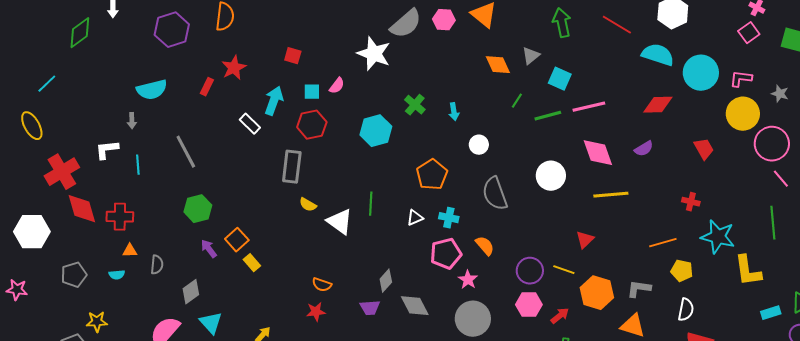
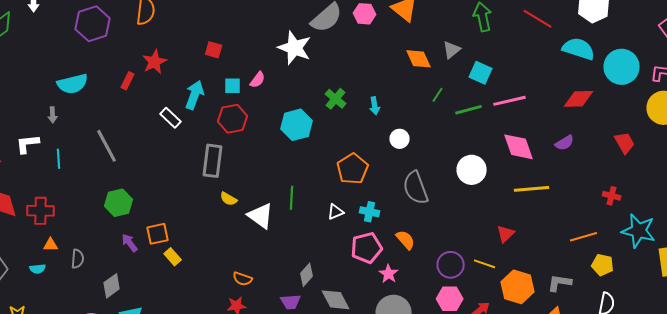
orange square: (237, 240) -> (158, 234), turned 30

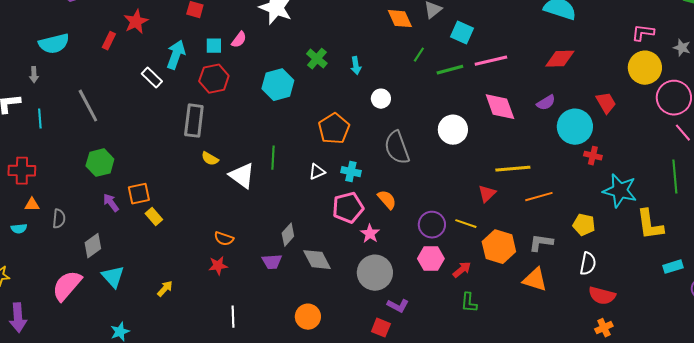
cyan circle: (622, 67) -> (575, 127), moved
yellow line: (532, 189) -> (513, 169), moved
orange line: (584, 237) -> (539, 197), moved

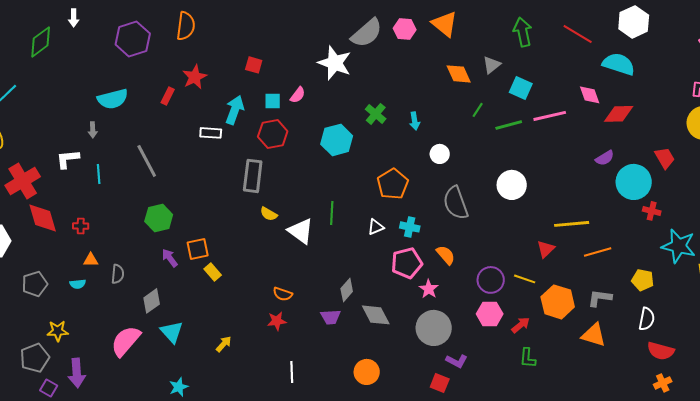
white rectangle: (152, 78) -> (211, 133), turned -40
pink diamond: (500, 107) -> (590, 95), moved, size x0.7
red cross: (22, 171) -> (81, 226), size x0.6

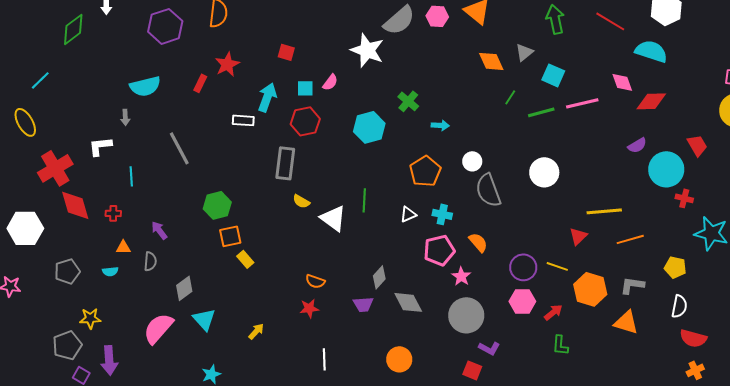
cyan arrow: (415, 121) -> (440, 125), moved, turned -78
white circle: (440, 154) -> (472, 161), moved
cyan line: (99, 174) -> (131, 176), moved
green hexagon: (159, 218) -> (217, 205), moved
purple arrow: (170, 258) -> (159, 230), moved

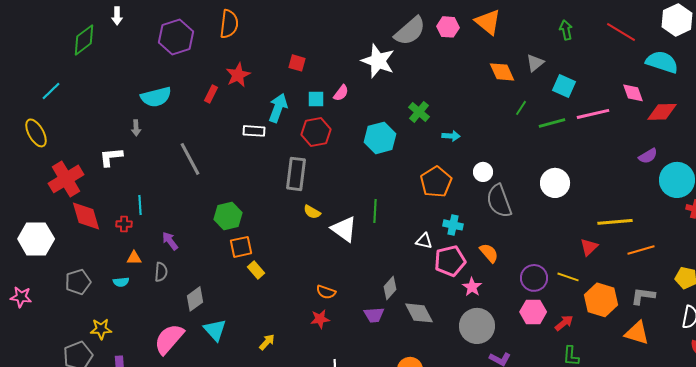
green arrow: (555, 19) -> (566, 30), size x0.7
cyan line: (131, 176) -> (140, 205), moved
white triangle: (408, 214) -> (424, 241), moved, turned 36

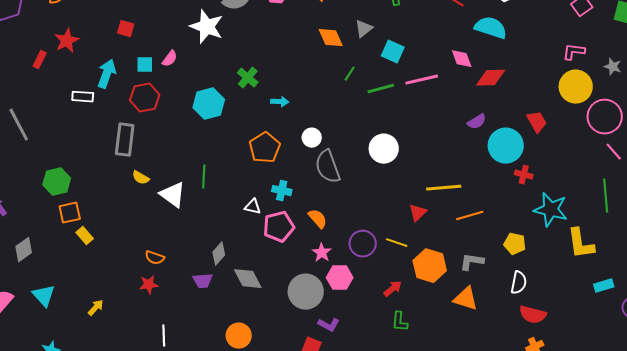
pink star: (472, 287) -> (322, 253), moved
gray diamond: (195, 299) -> (24, 250), moved
pink hexagon: (533, 312) -> (340, 278), moved

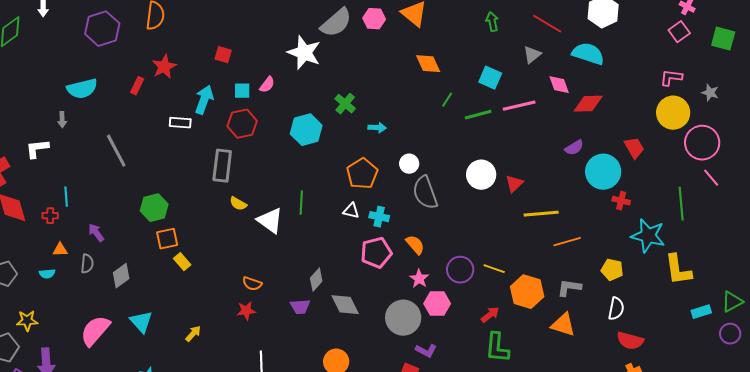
gray triangle: (364, 29) -> (532, 55), moved
green line: (606, 196) -> (681, 204), moved
white triangle: (253, 207) -> (351, 211), moved
red triangle: (418, 213) -> (514, 184), moved
green L-shape: (400, 322) -> (497, 348), size x1.5

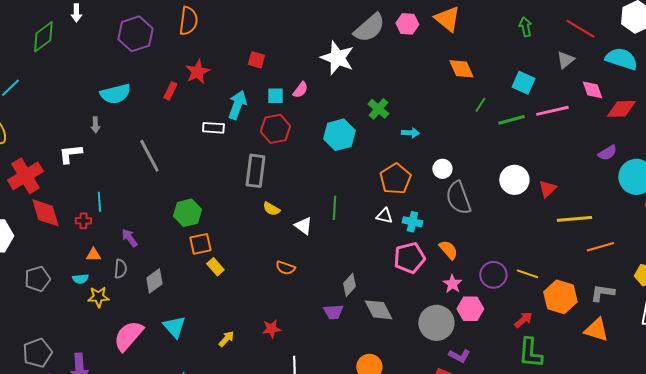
white triangle: (270, 221) -> (303, 226), size x0.7
orange semicircle: (252, 284) -> (285, 268), moved
red star: (246, 311) -> (271, 329), moved
yellow star: (27, 321) -> (98, 297), moved

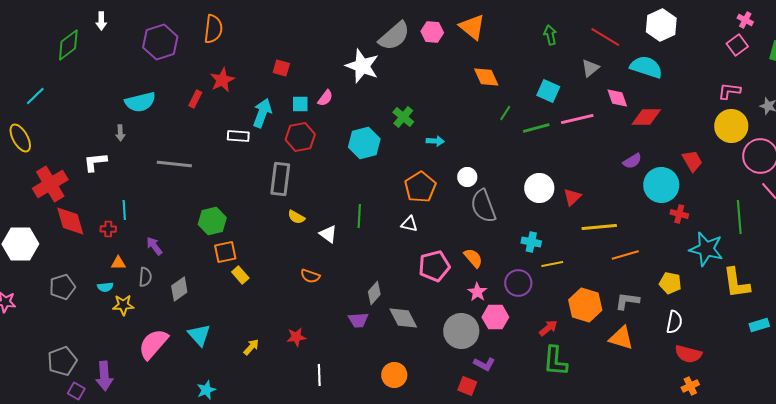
gray line: (149, 156) -> (174, 164), turned -56
cyan cross: (412, 222) -> (531, 242), moved
yellow line: (527, 274) -> (552, 264), moved, turned -30

